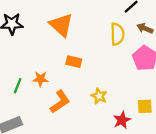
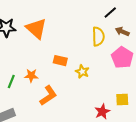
orange triangle: (61, 25) -> (36, 29), moved
yellow star: (99, 96) -> (82, 72), moved

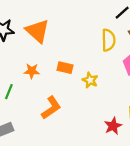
orange star: (31, 76) -> (32, 71), moved

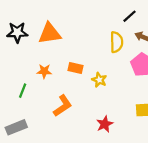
orange triangle: (37, 31) -> (50, 33), turned -50
red star: (113, 126) -> (105, 124), moved

